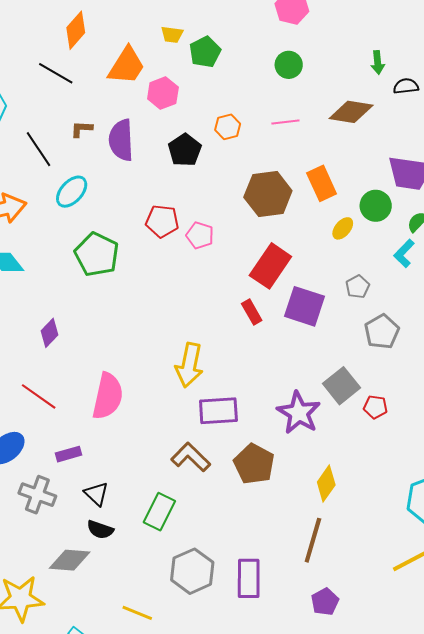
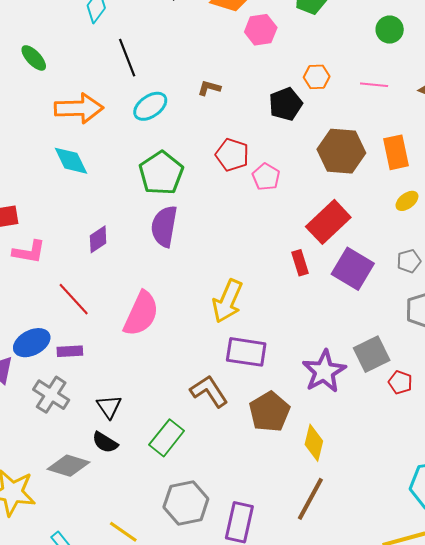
brown L-shape: (82, 129) -> (209, 88), moved
purple semicircle: (121, 140) -> (164, 226), moved
black pentagon: (185, 150) -> (286, 104), moved
purple rectangle: (68, 454) -> (70, 351), moved
yellow diamond: (326, 484) -> (314, 443), moved, turned -33

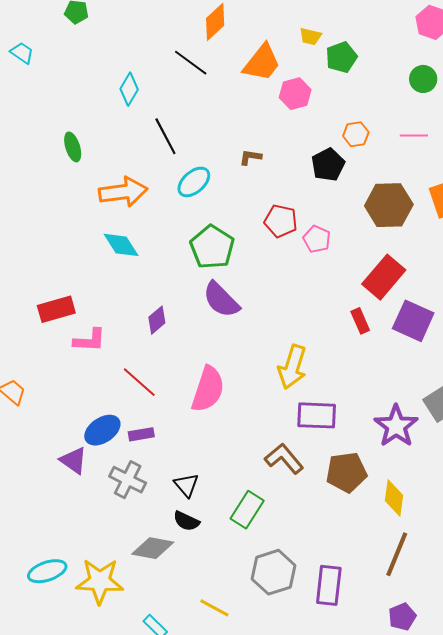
green ellipse: (34, 58) -> (73, 147), turned 32
purple semicircle: (164, 226) -> (221, 300), turned -48
brown pentagon: (269, 412) -> (346, 472), turned 30

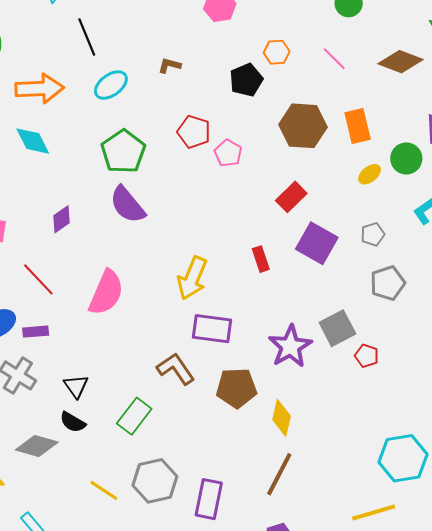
pink line: (414, 136) -> (334, 59), turned 40
red rectangle: (384, 277) -> (291, 197), size x0.7
red rectangle: (360, 321) -> (261, 259), moved
yellow line: (214, 608) -> (104, 490), moved

